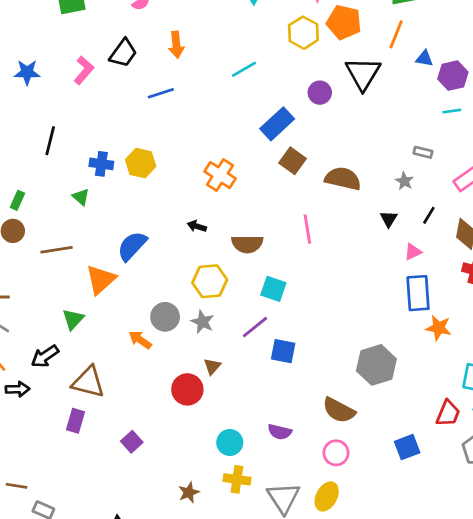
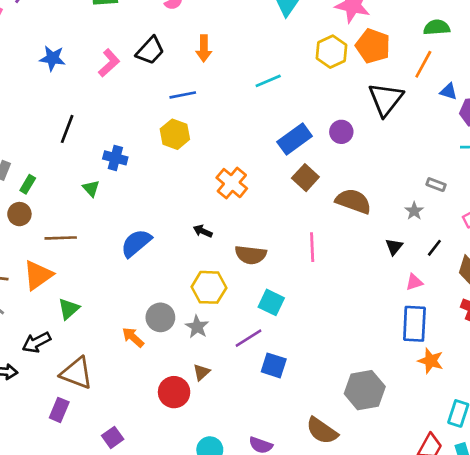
purple circle: (320, 93) -> (341, 132), moved
yellow hexagon: (141, 163) -> (175, 134), moved
orange triangle: (101, 279) -> (38, 275), moved

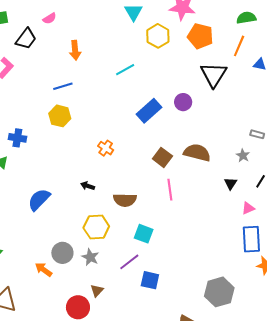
black trapezoid: (150, 51) -> (26, 39), moved
yellow hexagon: (332, 52) -> (158, 36), moved
brown square: (305, 178) -> (162, 157), moved
orange cross: (232, 183) -> (106, 148), size x0.7

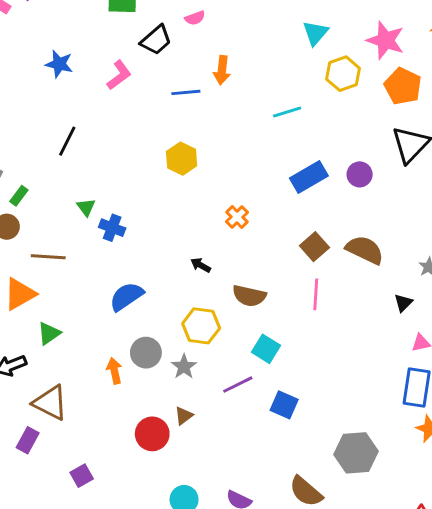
blue line: (63, 86) -> (186, 92), moved
blue cross: (17, 138) -> (112, 228), moved
blue semicircle: (39, 200) -> (126, 296), moved
orange arrow: (44, 270) -> (114, 371), turned 30
blue square: (150, 280) -> (284, 405), moved

